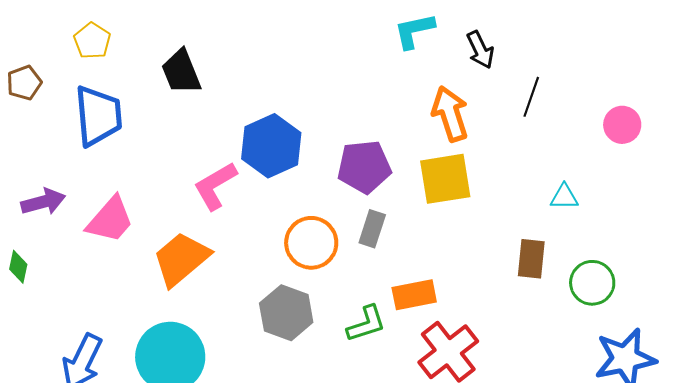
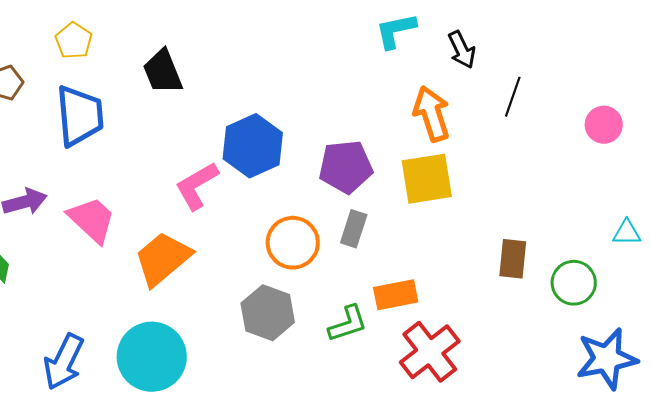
cyan triangle: (564, 197) -> (627, 233), moved
pink trapezoid: (110, 220) -> (92, 220), turned -88

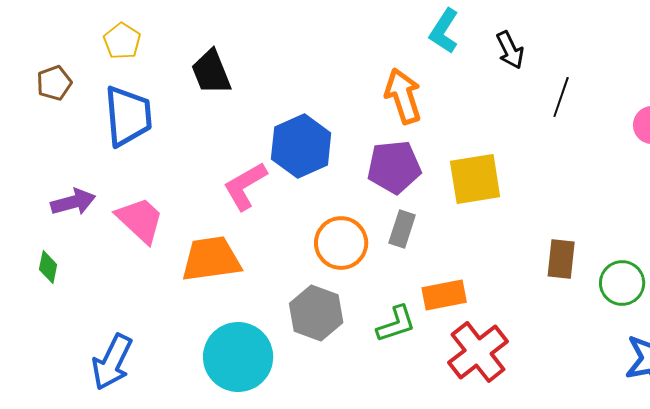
cyan L-shape: (396, 31) -> (444, 31), turned -45
orange arrow: (432, 114) -> (403, 96), moved
orange trapezoid: (163, 259) -> (211, 259), turned 32
cyan circle: (152, 357) -> (238, 357), moved

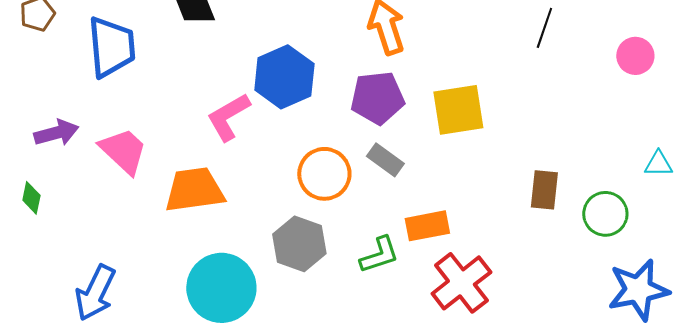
gray rectangle: (402, 229) -> (385, 160), turned -72

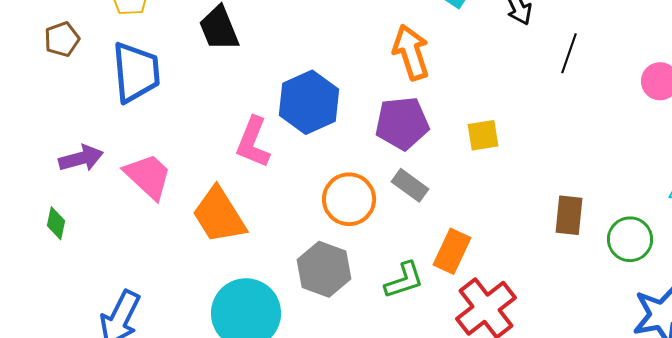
yellow square: (458, 110) -> (483, 135), size x0.6
pink L-shape: (228, 117) -> (253, 142), turned -38
orange trapezoid: (194, 190) -> (219, 215), turned -114
orange rectangle: (427, 226) -> (452, 251), turned -54

